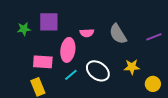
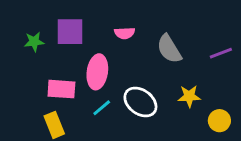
pink semicircle: (87, 33) -> (125, 33), moved

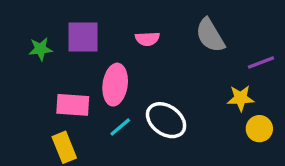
gray semicircle: (169, 49) -> (210, 35), moved
yellow star: (189, 96) -> (241, 98), moved
yellow circle: (219, 121) -> (259, 129), moved

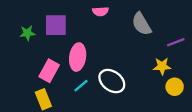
pink semicircle: (147, 39) -> (100, 11), moved
pink rectangle: (73, 105) -> (49, 71), turned -65

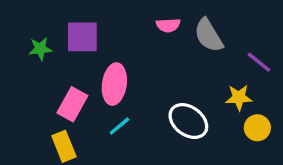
pink semicircle: (100, 11) -> (168, 25), moved
purple line: (176, 42) -> (259, 62), turned 60
white ellipse: (112, 81) -> (188, 121), moved

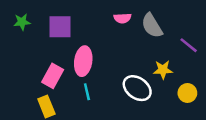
green star: (40, 49) -> (22, 22), moved
yellow star: (239, 98) -> (163, 70), moved
cyan line: (119, 126) -> (87, 92), turned -63

